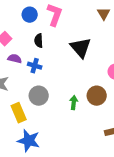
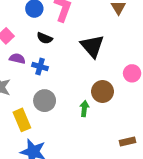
black semicircle: (39, 41) -> (45, 38), turned -64
brown circle: (97, 96) -> (103, 92), moved

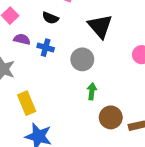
brown circle: (103, 92) -> (111, 117), moved
gray circle: (45, 101) -> (82, 59), moved

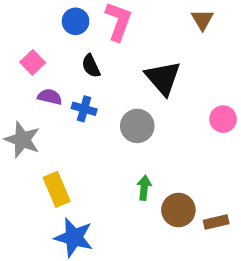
black semicircle: (50, 18) -> (91, 66), turned 42
green arrow: (92, 91) -> (144, 188), moved

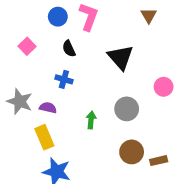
purple semicircle: (50, 97) -> (48, 108), moved
gray circle: (137, 126) -> (127, 109), moved
green arrow: (144, 188) -> (91, 120), moved

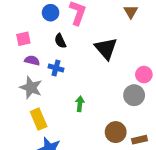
pink square: (27, 46) -> (23, 39), turned 32
gray star: (20, 102) -> (31, 88), moved
purple semicircle: (48, 108) -> (32, 60), moved
gray circle: (127, 109) -> (134, 95), moved

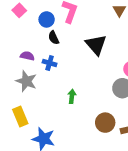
blue circle: (51, 13) -> (47, 19), moved
pink square: (23, 39) -> (19, 10), moved, turned -32
yellow rectangle: (39, 119) -> (20, 117), moved

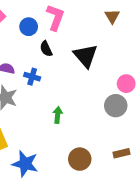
black semicircle: (54, 38) -> (46, 49), moved
brown circle: (105, 123) -> (80, 159), moved

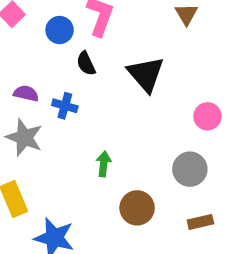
gray circle: (116, 106) -> (190, 169), moved
brown circle: (80, 159) -> (137, 208), moved

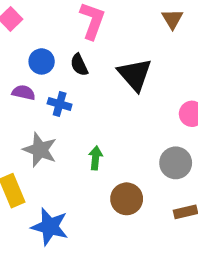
blue circle: (60, 30) -> (42, 61), moved
gray star: (24, 137) -> (40, 150), moved

